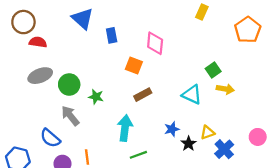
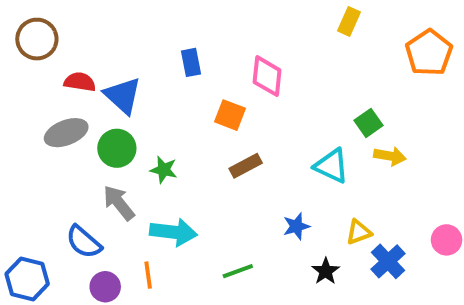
blue triangle: (83, 19) -> (123, 96), moved
red semicircle: (38, 42) -> (80, 82), moved
cyan arrow: (125, 128) -> (173, 232), moved, turned 90
black star: (189, 144) -> (326, 271), moved

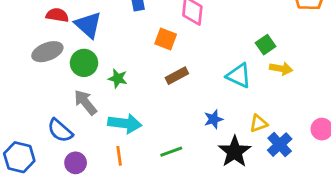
black star: (326, 271) -> (235, 152), size x1.6
orange line: (148, 275) -> (119, 156), moved

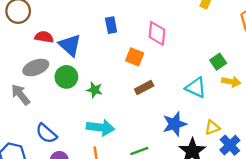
gray arrow: (85, 102) -> (20, 95), moved
blue star: (213, 119) -> (175, 124), size x1.5

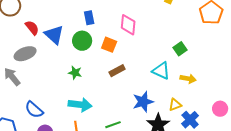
red semicircle: (44, 37) -> (32, 28), turned 42
green circle: (66, 77) -> (82, 41), moved
yellow arrow: (231, 82) -> (188, 79), moved

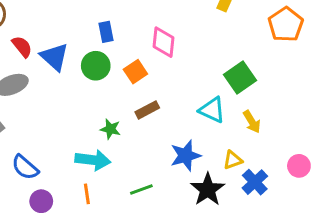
orange square: (109, 45) -> (135, 72), turned 35
green square: (180, 49) -> (240, 78), size x1.5
green star: (75, 73) -> (110, 129), moved
yellow arrow: (188, 79) -> (252, 122), turned 49

